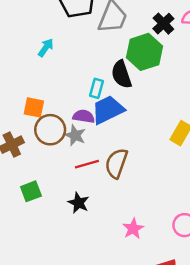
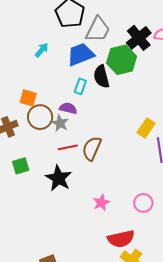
black cross: (163, 24) -> (139, 38), size x1.4
blue trapezoid: (108, 110) -> (81, 54), moved
black star: (78, 203) -> (59, 178), size x1.5

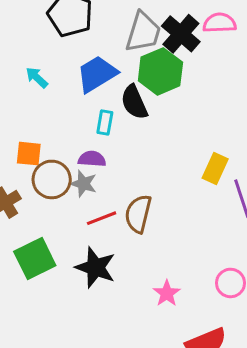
gray trapezoid: (98, 30) -> (143, 32), moved
cyan arrow: (42, 50) -> (37, 77), turned -77
green square: (21, 166) -> (35, 259), size x1.5

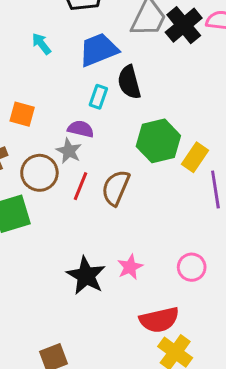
green hexagon: (160, 71) -> (158, 141), moved
brown circle: (52, 179) -> (39, 173), moved
red line: (102, 218) -> (80, 186), turned -56
black star: (96, 267) -> (86, 276), moved

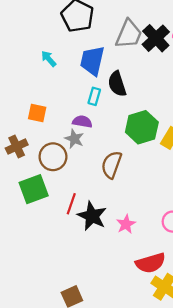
blue trapezoid: (99, 50) -> (92, 61), turned -52
red line: (80, 186) -> (71, 204), moved
black star: (86, 276) -> (92, 216), moved

